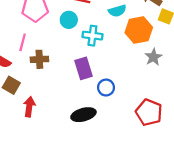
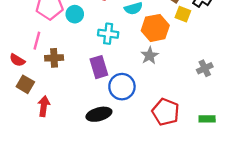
cyan circle: (69, 20) -> (75, 14), moved
gray star: (153, 57) -> (150, 56), moved
blue circle: (106, 88) -> (122, 87), size x1.5

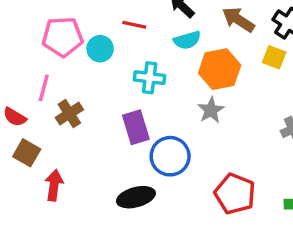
yellow square: (183, 14) -> (274, 57), moved
brown cross: (54, 58) -> (69, 114), turned -30

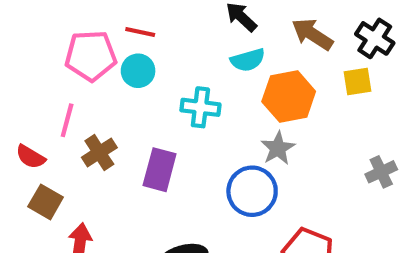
red line: (134, 25) -> (140, 32), moved
yellow square: (274, 57) -> (358, 81), turned -30
purple rectangle: (136, 127) -> (160, 170), moved, turned 32
blue circle: (170, 156) -> (252, 191), moved

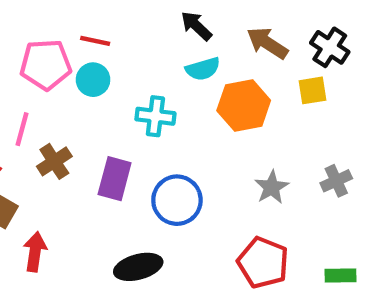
gray star: (278, 148) -> (272, 187), moved
blue circle: (252, 191) -> (177, 200), moved

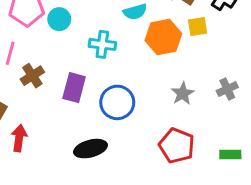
yellow square: (313, 90) -> (198, 27), moved

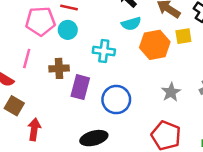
brown cross: (32, 76) -> (59, 68), moved, turned 30

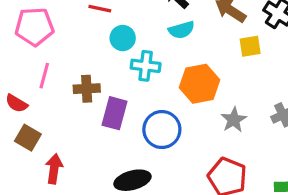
pink pentagon: (40, 21) -> (34, 27), moved
cyan circle: (68, 30) -> (123, 38), moved
orange hexagon: (155, 45) -> (199, 84), moved

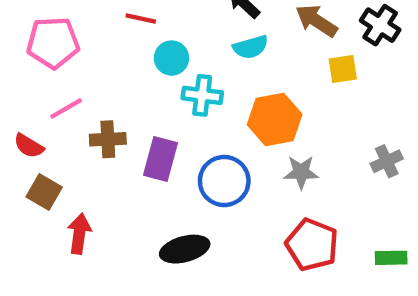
pink line: (44, 76) -> (66, 109), turned 45
brown cross: (87, 89) -> (108, 139), moved
gray star: (234, 120) -> (301, 172), moved, turned 30

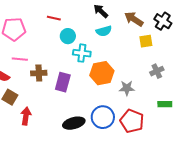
pink line: (66, 109) -> (20, 59), turned 35
orange hexagon: (275, 119) -> (102, 73), moved
gray cross: (387, 161) -> (157, 71), moved
blue circle: (224, 181) -> (103, 117), moved
green rectangle: (391, 258) -> (165, 104), moved

